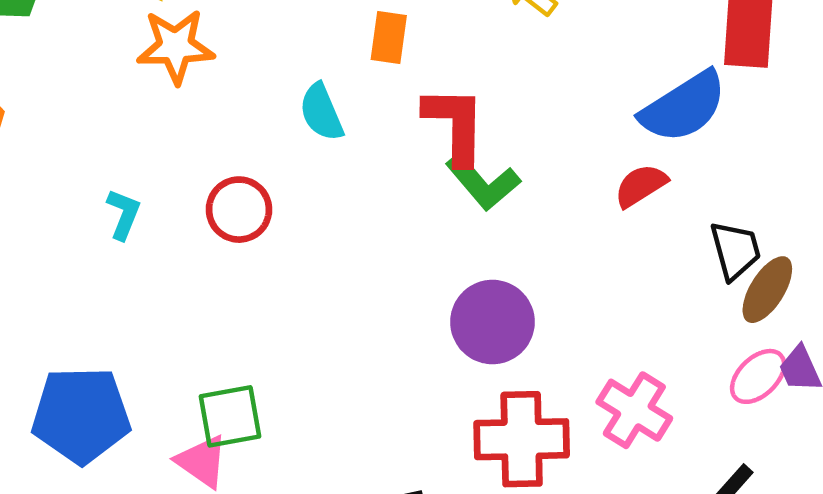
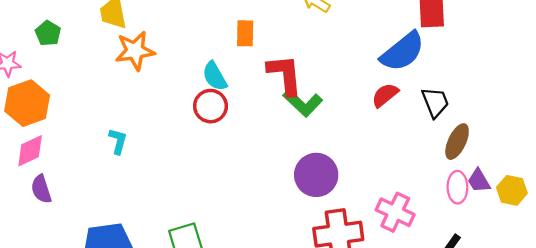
red circle: (239, 210) -> (211, 106), moved
black trapezoid: (735, 250) -> (435, 102), moved
pink ellipse: (758, 376) -> (457, 187), turned -40

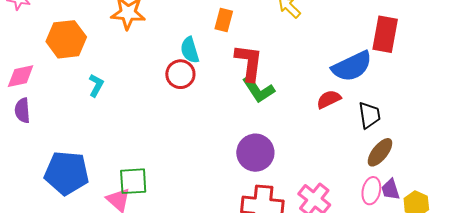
orange hexagon: (27, 103) -> (66, 39), moved

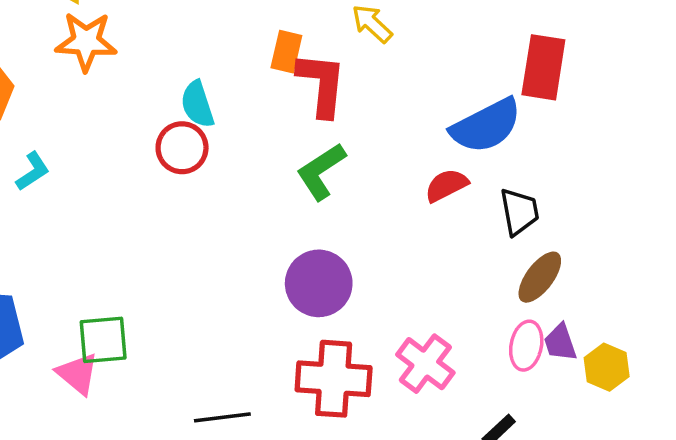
orange rectangle: (224, 20) -> (286, 52), moved
red L-shape: (249, 63) -> (322, 84), moved
cyan L-shape: (96, 85) -> (33, 171), turned 30
green L-shape: (258, 90) -> (321, 171), turned 92

